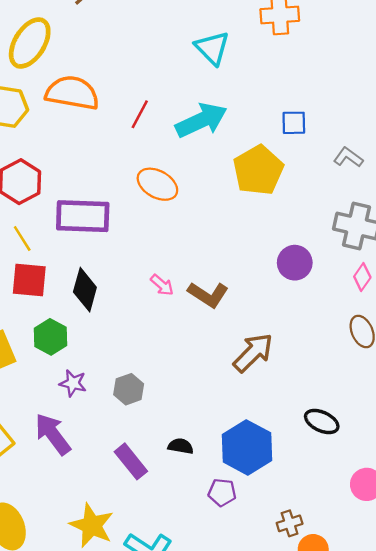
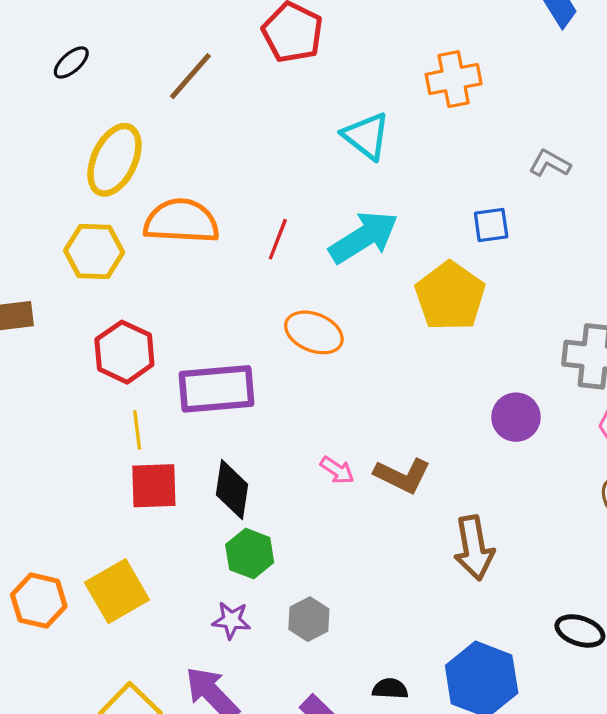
gray L-shape: (348, 157) -> (550, 163), moved
yellow line: (22, 238) -> (137, 430), turned 32
green hexagon: (51, 337) -> (250, 554), moved
brown arrow: (253, 353) -> (474, 548), turned 132

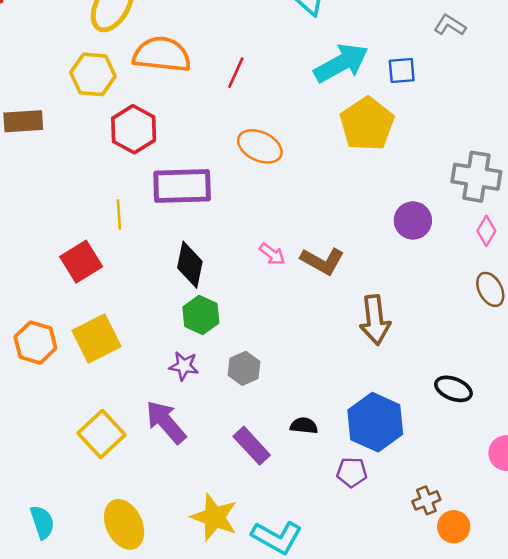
cyan arrow: (364, 237) -> (341, 63), moved
red hexagon: (124, 352) -> (134, 129), moved
red square: (154, 486) -> (81, 262), moved, turned -33

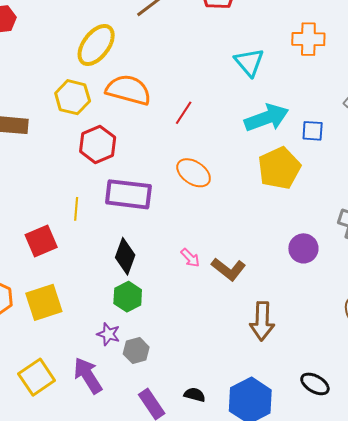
gray hexagon: (244, 368) -> (136, 351), moved

